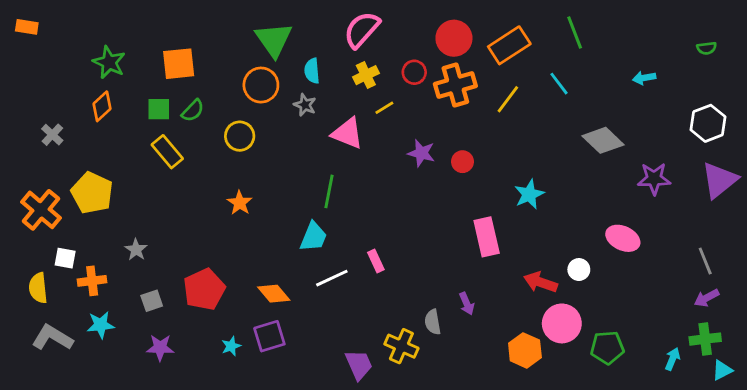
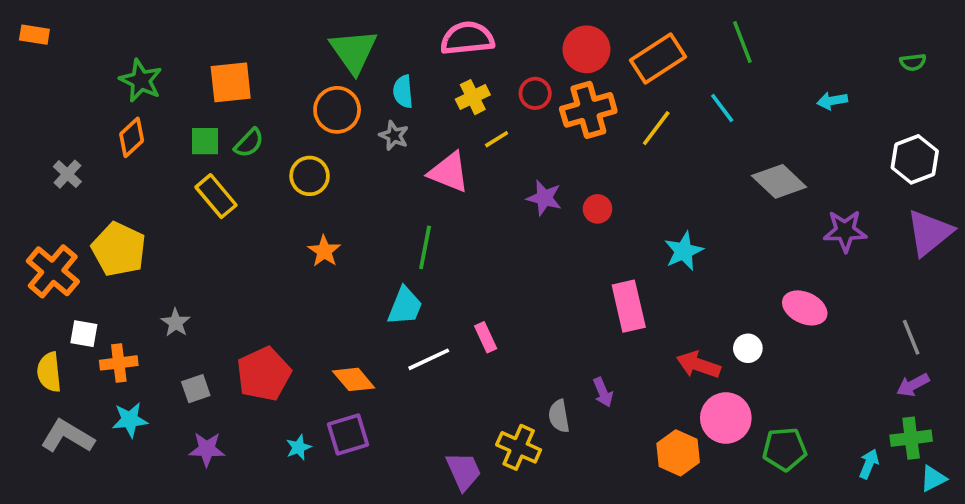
pink semicircle: (362, 30) -> (467, 38), turned 42
orange star: (240, 203) -> (324, 251), moved

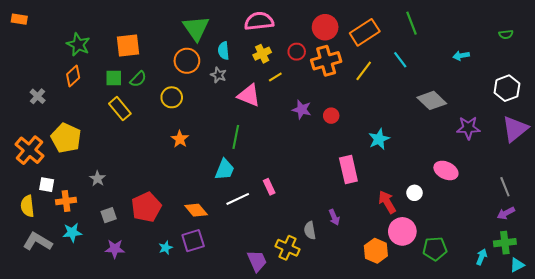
red arrow: (698, 365) -> (387, 202), turned 40

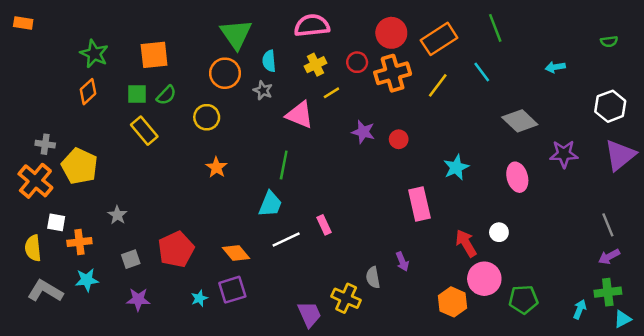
gray cross: (38, 96) -> (45, 144), moved, turned -35
pink ellipse: (446, 170) -> (517, 177), moved, turned 50

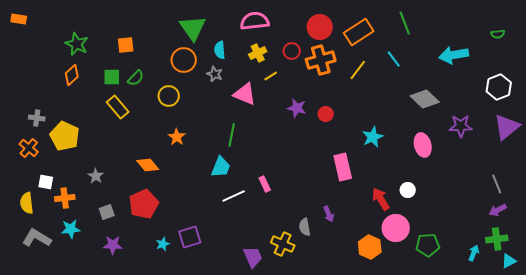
orange square: (154, 55) -> (126, 45), size x0.7
cyan arrow: (555, 67) -> (454, 55), size x1.8
orange cross: (35, 181) -> (29, 148), size x0.7
orange diamond: (236, 253) -> (148, 165), moved

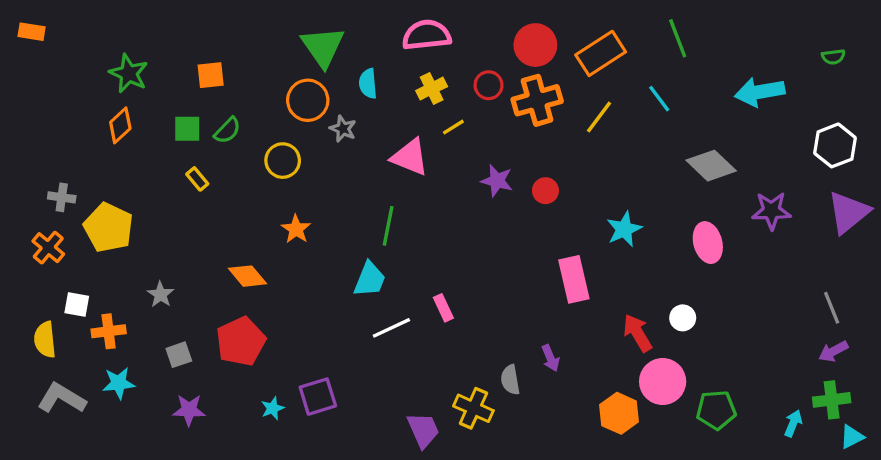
gray star: (215, 74) -> (343, 129), moved
yellow rectangle: (118, 107) -> (197, 179), size x0.6

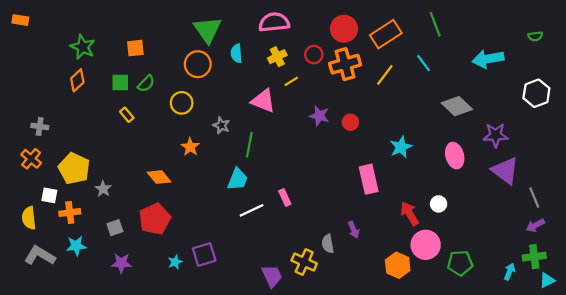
gray star: (343, 129) -> (221, 125), moved
purple triangle: (848, 212) -> (505, 171), moved, turned -44
yellow pentagon: (109, 227) -> (74, 168), moved

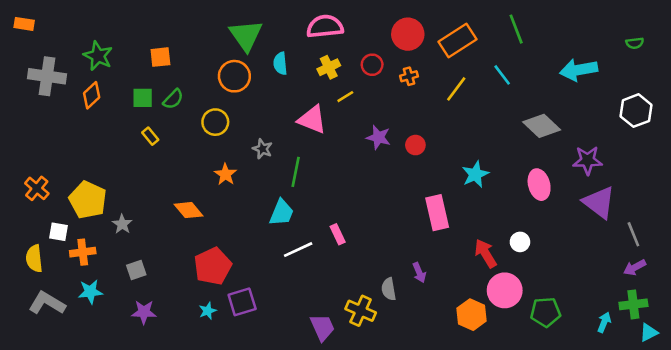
orange cross: (345, 64) -> (409, 76), size x0.5
gray cross: (40, 127) -> (47, 76), moved, size x1.8
red pentagon: (155, 219) -> (213, 266), moved

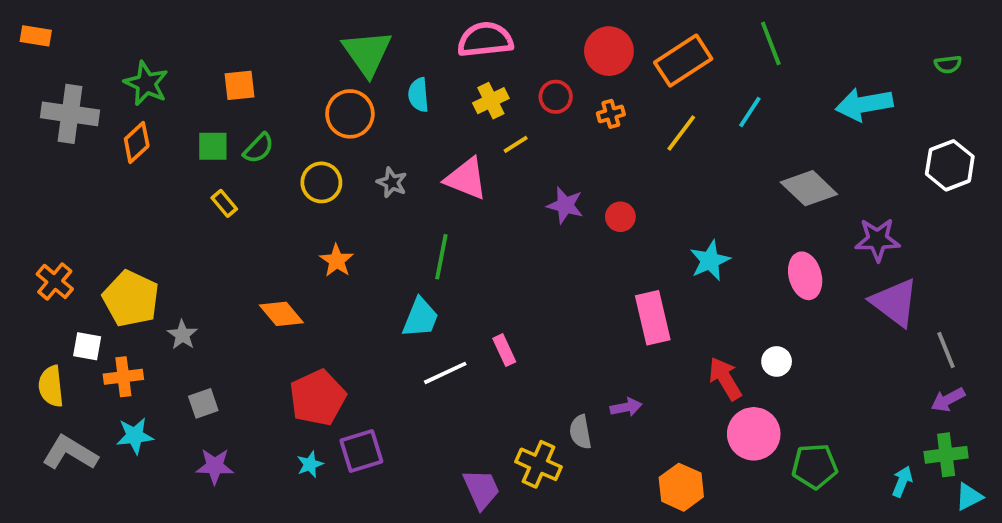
cyan line: (502, 75) -> (750, 112), turned 70
gray star: (262, 149) -> (392, 182), moved
purple arrow: (419, 273) -> (626, 407), turned -78
orange hexagon: (472, 315) -> (681, 487), moved

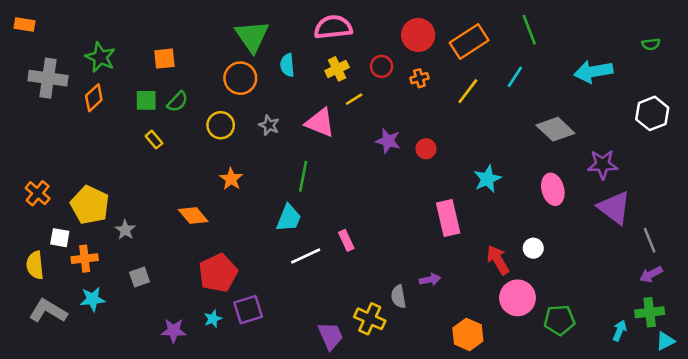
purple star: (215, 466) -> (174, 331), moved

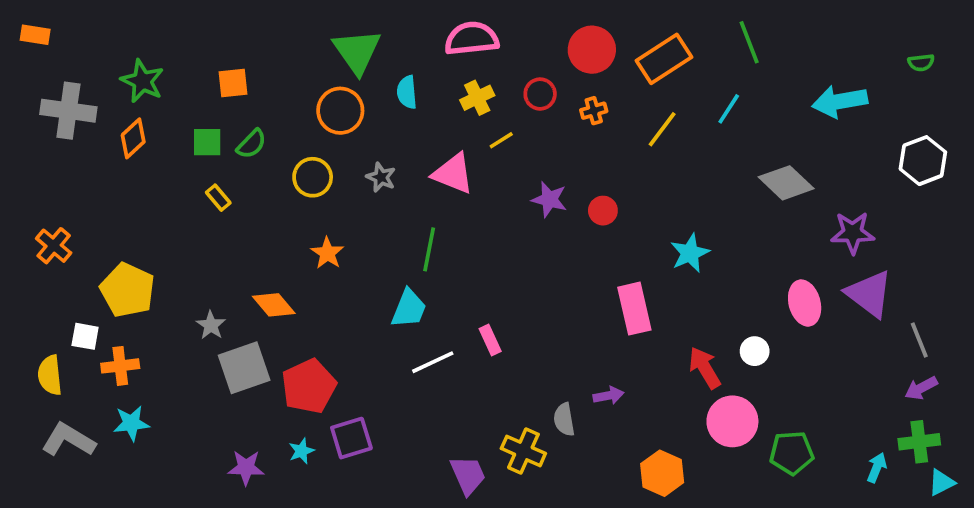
pink ellipse: (553, 189) -> (805, 303), moved
orange cross: (38, 193) -> (54, 246), moved
gray star: (125, 230) -> (211, 325), moved
gray square: (140, 277) -> (244, 368), moved, size x1.8

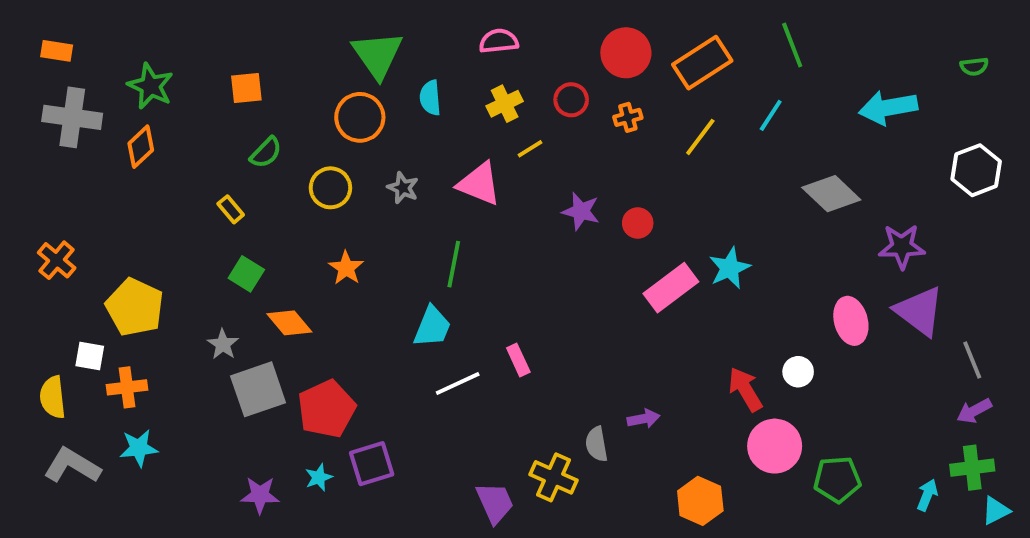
orange rectangle: (35, 35) -> (57, 51), moved
pink semicircle: (472, 39) -> (499, 41), size x0.7
green square: (207, 142) -> (246, 274), moved, turned 32
pink rectangle: (634, 309) -> (671, 288), moved, turned 66

